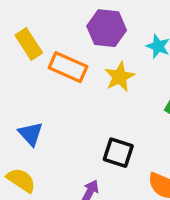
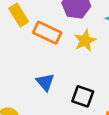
blue triangle: (31, 134) -> (45, 82), moved

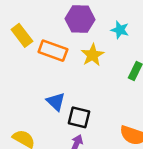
black square: (83, 96) -> (79, 117), moved

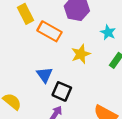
cyan star: (120, 30) -> (108, 32), moved
yellow star: (93, 55) -> (81, 54), moved

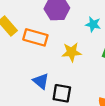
yellow star: (81, 54) -> (71, 52), turned 30

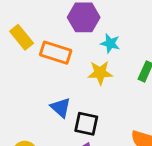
cyan star: (93, 24) -> (110, 43), moved

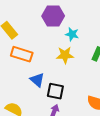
orange rectangle: (56, 53) -> (22, 54), moved

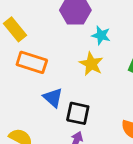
yellow star: (65, 55) -> (91, 64), turned 30

